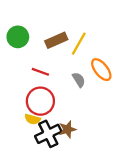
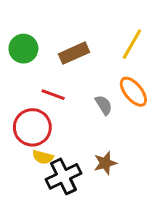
yellow line: (79, 44) -> (132, 44), moved
red circle: (40, 101) -> (32, 127), moved
brown star: (67, 129) -> (105, 163), moved

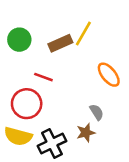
yellow line: (132, 44) -> (83, 34), moved
gray semicircle: (104, 105) -> (97, 112), moved
yellow semicircle: (43, 157) -> (18, 136), moved, size x1.6

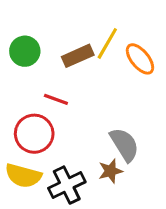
orange ellipse: (109, 75) -> (140, 59), moved
gray semicircle: (97, 112) -> (124, 145), size x1.6

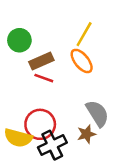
brown rectangle: (78, 56) -> (41, 61), moved
orange ellipse: (140, 59) -> (82, 61), moved
red circle: (34, 134) -> (40, 124), moved

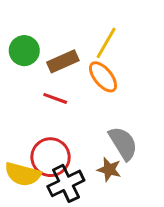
brown rectangle: (41, 61) -> (63, 61), moved
brown star: (86, 134) -> (109, 169), turned 30

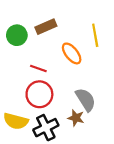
yellow line: (106, 43) -> (95, 35), moved, turned -40
brown rectangle: (63, 61) -> (46, 27), moved
red circle: (51, 157) -> (39, 94), moved

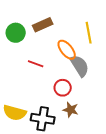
red circle: (39, 94) -> (63, 88), moved, size x0.7
gray semicircle: (86, 100) -> (80, 66), moved
black cross: (46, 128) -> (43, 119), turned 35

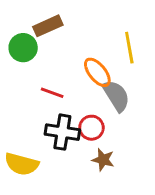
brown rectangle: (43, 25) -> (48, 26), moved
black cross: (43, 119) -> (62, 132), moved

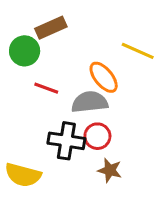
yellow line: (129, 48) -> (138, 51), turned -56
red line: (52, 93) -> (46, 88), moved
gray semicircle: (116, 96) -> (90, 102), moved, turned -64

